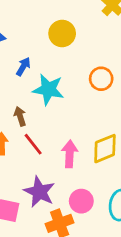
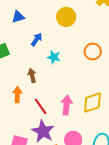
cyan star: (48, 89) -> (54, 57), size x0.6
red line: (33, 144) -> (41, 106), moved

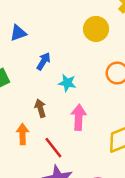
yellow circle: (66, 17) -> (96, 29), moved
pink arrow: (67, 105) -> (79, 117), moved

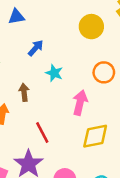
pink arrow: (79, 117) -> (80, 103), moved
red line: (53, 148) -> (42, 133), moved

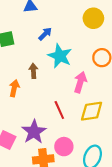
cyan star: (54, 73) -> (60, 56), size x1.6
red line: (42, 133) -> (59, 110), moved

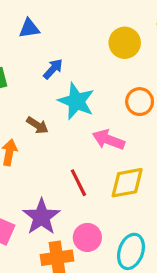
brown arrow: (33, 71) -> (37, 125), turned 128
pink arrow: (80, 82) -> (109, 140), turned -84

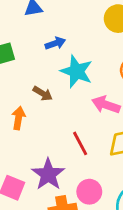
blue arrow: (53, 69) -> (55, 43), turned 30

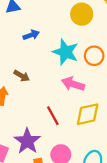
cyan star: (77, 71) -> (66, 52), moved

